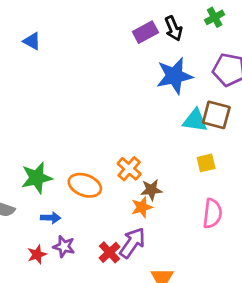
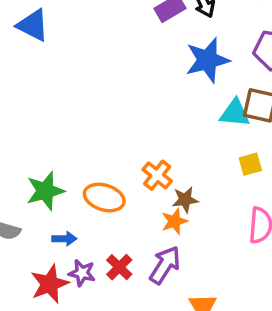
blue triangle: (32, 41) -> (33, 25), size x1.5
red cross: (109, 252) -> (119, 267), moved
red star: (37, 254) -> (50, 284), size x1.6

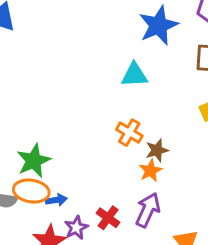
cyan triangle: (235, 113) -> (134, 75), moved
orange ellipse: (104, 198) -> (31, 191), moved
purple star: (82, 273) -> (76, 228), turned -30

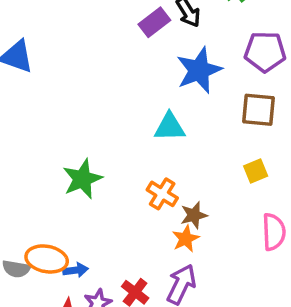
green star: (34, 161) -> (82, 179), moved

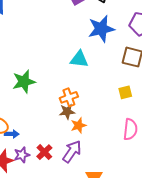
orange cross: (162, 194) -> (69, 97), turned 30
brown star: (194, 215) -> (67, 112), moved

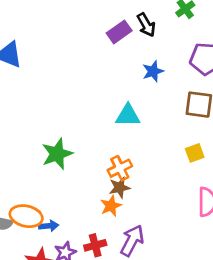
blue star: (101, 29) -> (153, 71), size x0.6
orange star: (79, 125) -> (111, 206), moved
red cross: (44, 152) -> (95, 245), turned 35

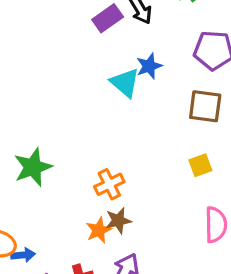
cyan triangle: (128, 115) -> (125, 83), moved, turned 40
brown star: (120, 187) -> (118, 221), moved

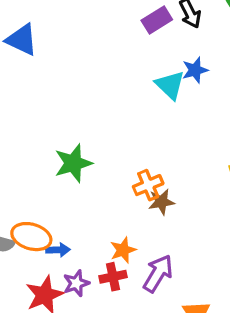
brown star: (118, 221) -> (161, 202), moved
orange star: (99, 230) -> (123, 250), moved

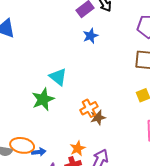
blue star: (195, 70) -> (90, 36), moved
cyan triangle: (170, 85) -> (58, 77), moved

